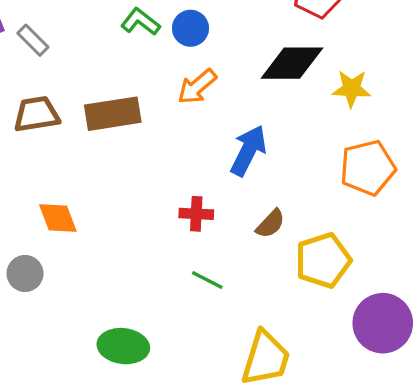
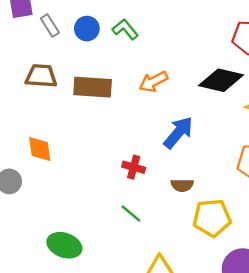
blue circle: (190, 28) -> (87, 29), moved
brown semicircle: (270, 224) -> (182, 185), turned 35

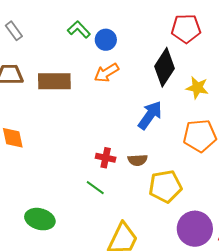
blue circle: (87, 29) -> (106, 40), moved
black diamond: (221, 80) -> (165, 67), turned -66
blue arrow: (178, 133) -> (150, 115), moved
red cross: (134, 167) -> (106, 158), moved

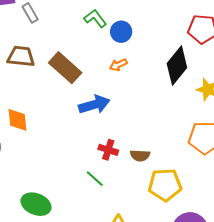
orange arrow: (106, 73) -> (118, 65), size x0.7
brown rectangle: (54, 81) -> (65, 68), turned 36
blue arrow: (150, 115) -> (94, 105), moved, turned 32

